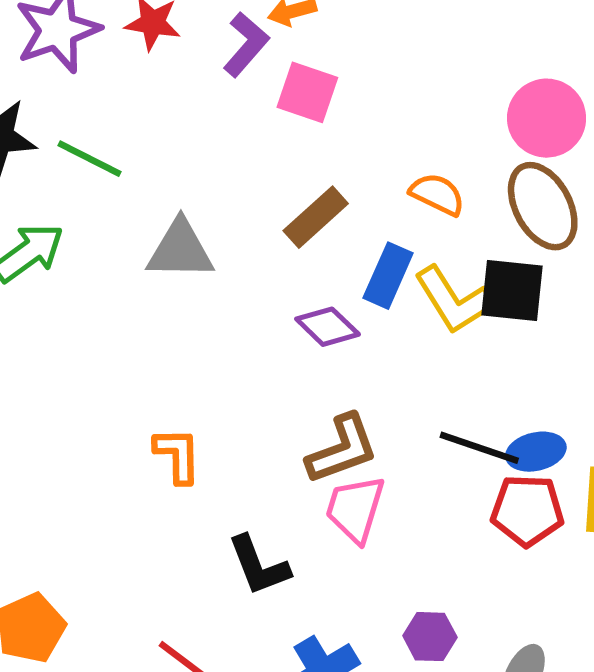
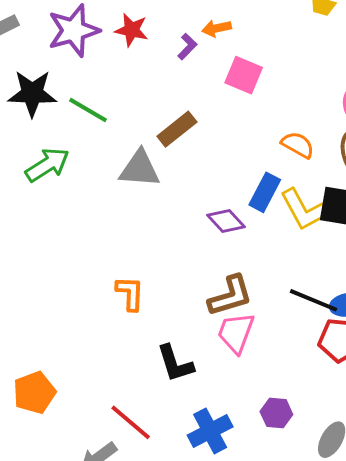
purple L-shape: (246, 44) -> (187, 47), size x0.7
pink square: (307, 92) -> (244, 75), moved
brown rectangle: (316, 217) -> (177, 129), moved

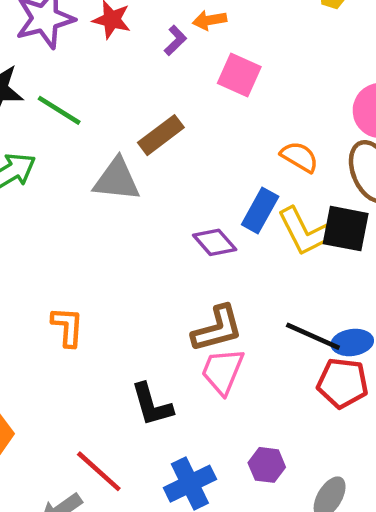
orange L-shape: (130, 293) -> (67, 327), moved

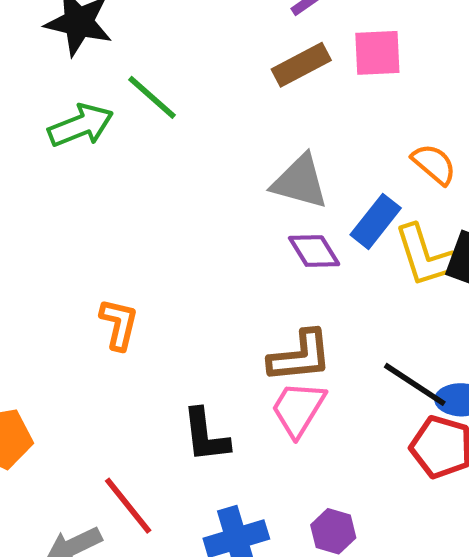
pink square: (239, 75) -> (377, 53), turned -36
green line: (59, 110) -> (152, 97), moved
brown rectangle: (161, 135) -> (301, 65), moved
gray triangle: (117, 180) -> (300, 182), moved

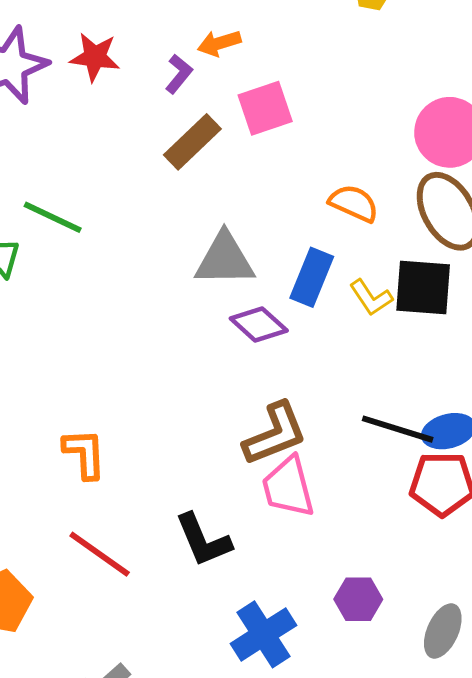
yellow L-shape: (425, 256) -> (371, 298), size x0.6
pink trapezoid: (298, 409) -> (288, 487), turned -30
red line: (128, 506) -> (100, 554), moved

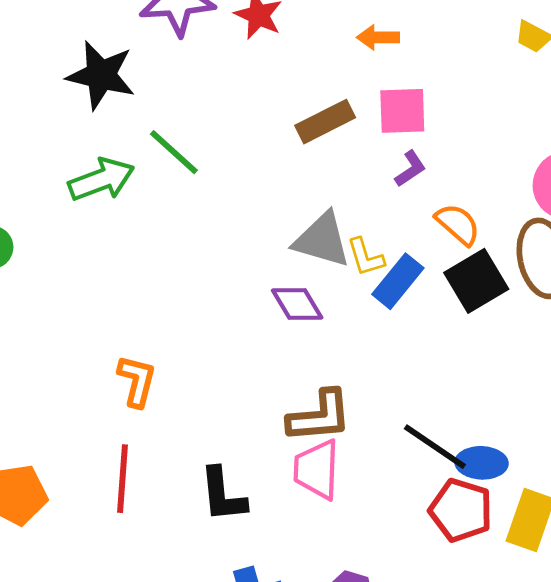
purple L-shape: (179, 74) -> (410, 169), moved
black square: (423, 287) -> (476, 281), moved, turned 38
yellow L-shape: (371, 298) -> (366, 257), moved
purple diamond: (259, 325) -> (297, 304), moved
red line: (100, 554) -> (122, 479), turned 42

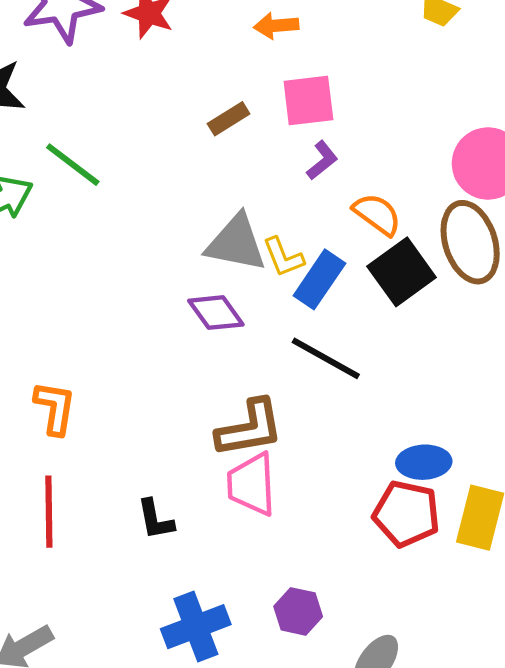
brown rectangle: (325, 122) -> (229, 119), size x0.7
black line: (435, 447) -> (326, 358), moved
black L-shape: (223, 495) -> (155, 519), size x0.7

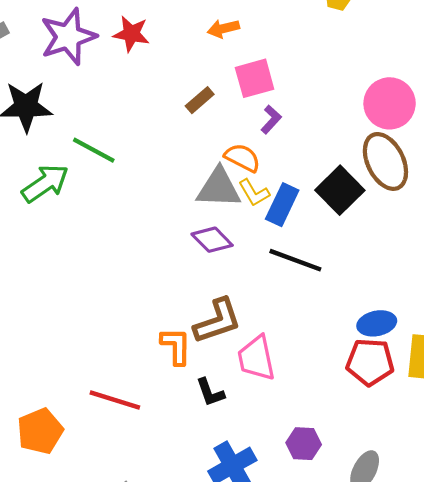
orange semicircle: (377, 214) -> (242, 158), moved
orange L-shape: (55, 408) -> (176, 346), moved
brown L-shape: (250, 428) -> (217, 321), moved
red line: (49, 512) -> (115, 400), turned -63
black L-shape: (155, 519) -> (210, 392), moved

